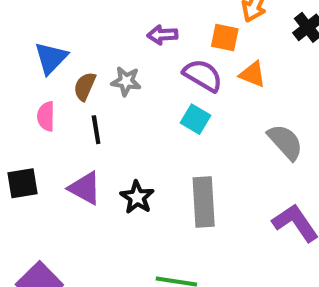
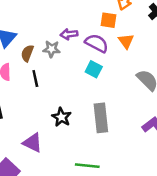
purple arrow: (162, 35) -> (69, 34), moved
orange triangle: (253, 74) -> (126, 41), turned 35
purple triangle: (85, 188) -> (33, 143), moved

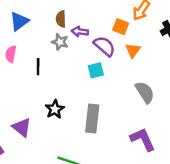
brown semicircle: (27, 53) -> (61, 19), moved, turned -35
cyan square: (94, 69) -> (96, 70), turned 35

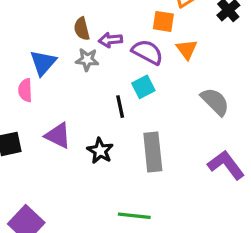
blue triangle: (19, 21) -> (43, 63), moved
black line: (38, 67) -> (120, 107), moved
purple triangle: (22, 127) -> (58, 136), moved

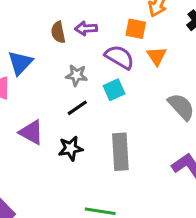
purple arrow: (110, 40) -> (86, 28), moved
gray star: (87, 60) -> (76, 75), moved
black line: (120, 107) -> (77, 108), moved, turned 65
black star: (100, 151) -> (71, 148), turned 30

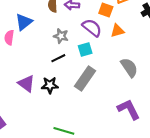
orange triangle: (157, 56) -> (117, 31), turned 40
purple triangle: (31, 132) -> (26, 84), moved
gray rectangle: (120, 152) -> (85, 78), moved, turned 30

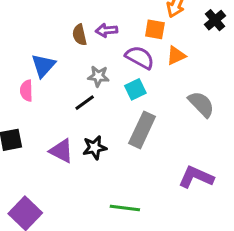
black line: (58, 58) -> (85, 103), moved
purple L-shape: (129, 109) -> (196, 177), moved, turned -30

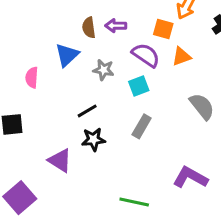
blue triangle: (43, 65) -> (67, 55), moved
black line: (85, 103) -> (87, 111), moved
gray rectangle: (142, 130) -> (142, 126), size x0.7
purple triangle: (61, 151) -> (60, 160), moved
green line: (125, 208) -> (134, 202), moved

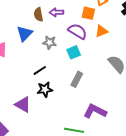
purple L-shape: (190, 177) -> (95, 111), moved

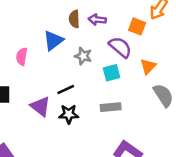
orange triangle: (102, 31) -> (148, 66), moved, turned -32
gray rectangle: (77, 79) -> (111, 107), turned 49
purple triangle: (23, 105) -> (40, 106), moved

